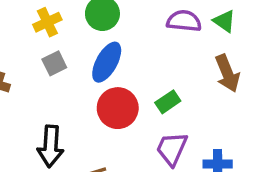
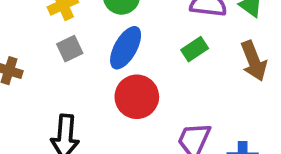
green rectangle: (168, 102) -> (195, 49), moved

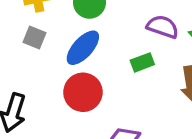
gray square: (70, 49) -> (35, 38), turned 35

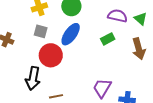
red circle: (83, 92) -> (51, 55), moved

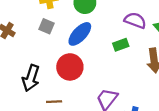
red circle: (51, 55) -> (70, 67), moved

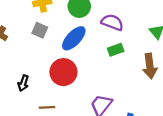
purple semicircle: (135, 20) -> (112, 22), moved
black arrow: (31, 78) -> (23, 83), size x0.6

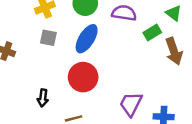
green rectangle: (116, 50) -> (152, 33), moved

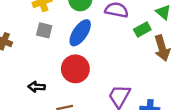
black arrow: (43, 98) -> (36, 87), turned 84

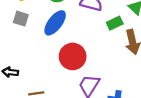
red circle: (75, 69) -> (73, 56), moved

